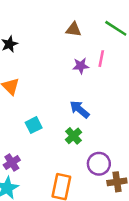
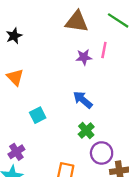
brown triangle: (73, 30) -> (77, 22), size x1.5
green cross: (73, 136) -> (86, 130), moved

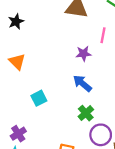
purple star: (84, 57) -> (84, 54), moved

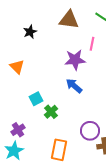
black star: (16, 22) -> (30, 32), moved
purple star: (84, 54) -> (75, 60), size x1.5
green cross: (86, 113) -> (51, 112), moved

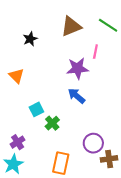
brown triangle: (69, 20) -> (71, 26), turned -30

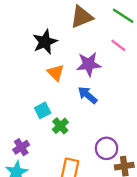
black star: (30, 39) -> (45, 42), moved, size x1.5
pink line: (95, 52) -> (118, 45), moved, turned -64
orange triangle: (16, 76) -> (56, 73), moved

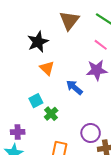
brown triangle: (82, 17) -> (69, 20), turned -30
purple star: (89, 64) -> (97, 70), moved
purple cross: (21, 147) -> (18, 132), turned 32

